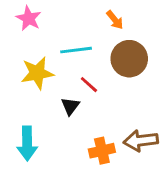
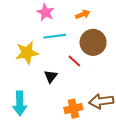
pink star: (29, 18) -> (45, 12), moved
orange arrow: (115, 20) -> (83, 14), turned -72
red line: (89, 85) -> (74, 61), moved

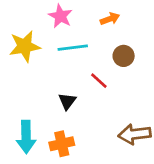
brown circle: (93, 42) -> (124, 56), size x0.6
yellow star: (27, 53) -> (25, 46), moved
orange cross: (73, 109) -> (62, 144), moved

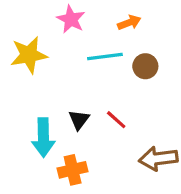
cyan line: (73, 48) -> (105, 57), moved
red line: (99, 81) -> (116, 120), moved
cyan arrow: (26, 137) -> (43, 137), moved

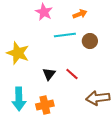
yellow star: (29, 55) -> (18, 53), moved, turned 30
cyan arrow: (43, 137) -> (19, 99), moved

